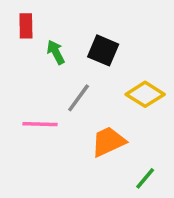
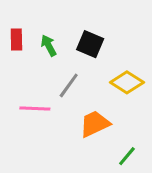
red rectangle: (26, 26) -> (16, 39), moved

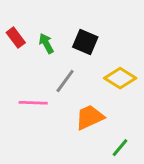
red rectangle: (16, 39) -> (16, 38), turned -36

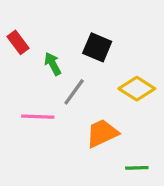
green arrow: (46, 43) -> (53, 64), moved
green line: (120, 148) -> (137, 168), turned 48

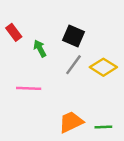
gray line: (74, 92) -> (73, 65), moved
orange trapezoid: (102, 133) -> (71, 122), moved

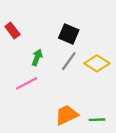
green arrow: (40, 48) -> (37, 57), moved, turned 49
pink line: (29, 88) -> (27, 83), turned -30

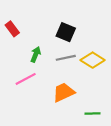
gray line: (69, 61) -> (66, 58), turned 42
orange trapezoid: (66, 115) -> (64, 92), moved

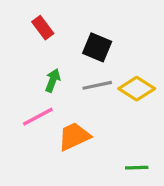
red rectangle: (12, 29) -> (43, 28), moved
orange trapezoid: (64, 92) -> (74, 136), moved

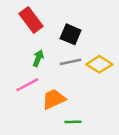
red rectangle: (43, 28) -> (31, 20), size x1.5
green line: (137, 168) -> (73, 122), moved

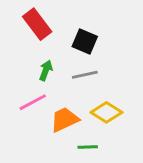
yellow diamond: (99, 64) -> (106, 112), moved

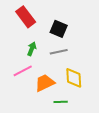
yellow diamond: (106, 112) -> (74, 78), turned 55

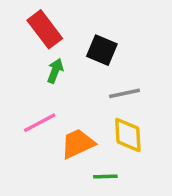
green arrow: (32, 49) -> (55, 71), moved
gray line: (59, 52) -> (124, 93), moved

